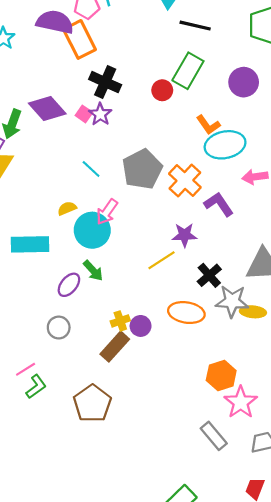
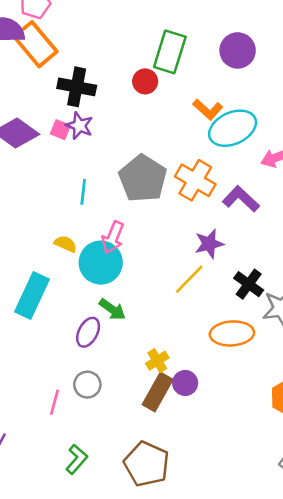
cyan line: (91, 169) -> (83, 192), turned 66
yellow semicircle: (67, 208) -> (65, 244), turned 60
cyan rectangle: (30, 244) -> (32, 295), turned -51
purple circle: (141, 326) -> (185, 383), moved
pink line: (26, 369) -> (54, 402), moved, turned -30

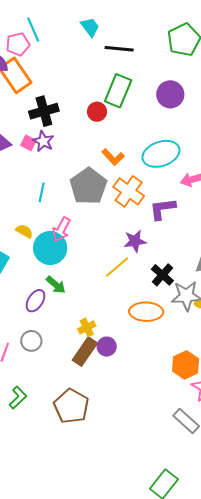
black cross: (77, 87) -> (44, 111), turned -32
orange L-shape: (208, 109) -> (113, 157), moved
purple L-shape: (241, 199) -> (162, 209), turned -56

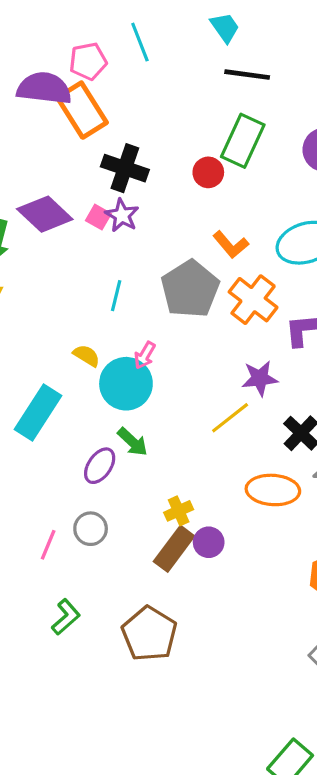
cyan trapezoid: (90, 27) -> (225, 27), moved
cyan line: (33, 30) -> (140, 42), moved
black cross: (44, 111) -> (125, 168), turned 32
pink arrow: (61, 229) -> (145, 355), size x0.7

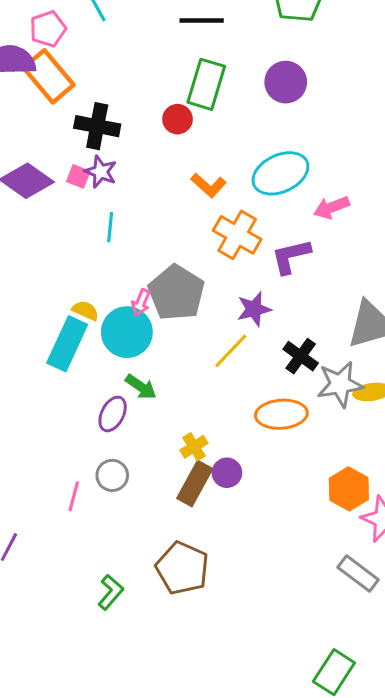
gray pentagon: (190, 289) -> (176, 293), moved
cyan line: (116, 296) -> (110, 227), moved
cyan rectangle: (38, 413) -> (67, 344), moved
green L-shape: (66, 617) -> (111, 592), moved

